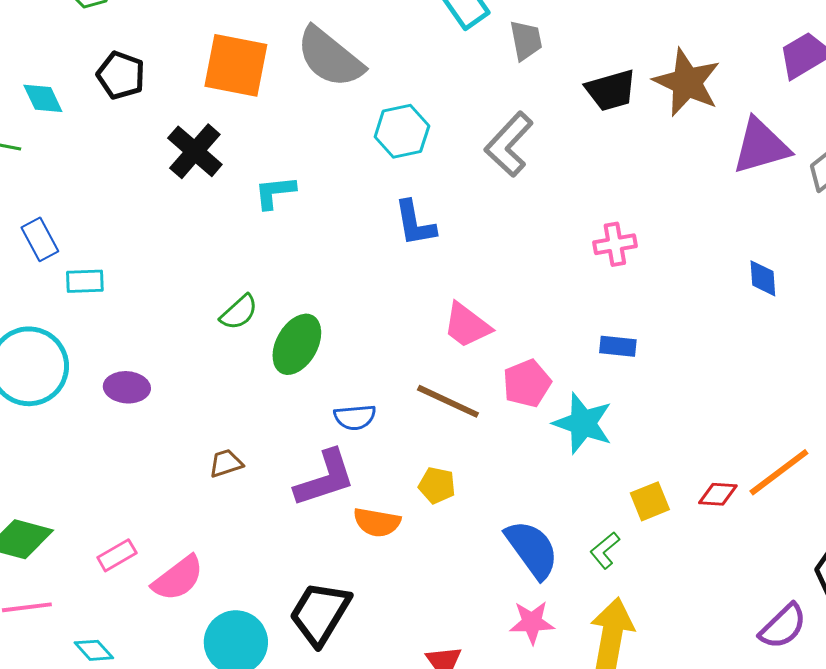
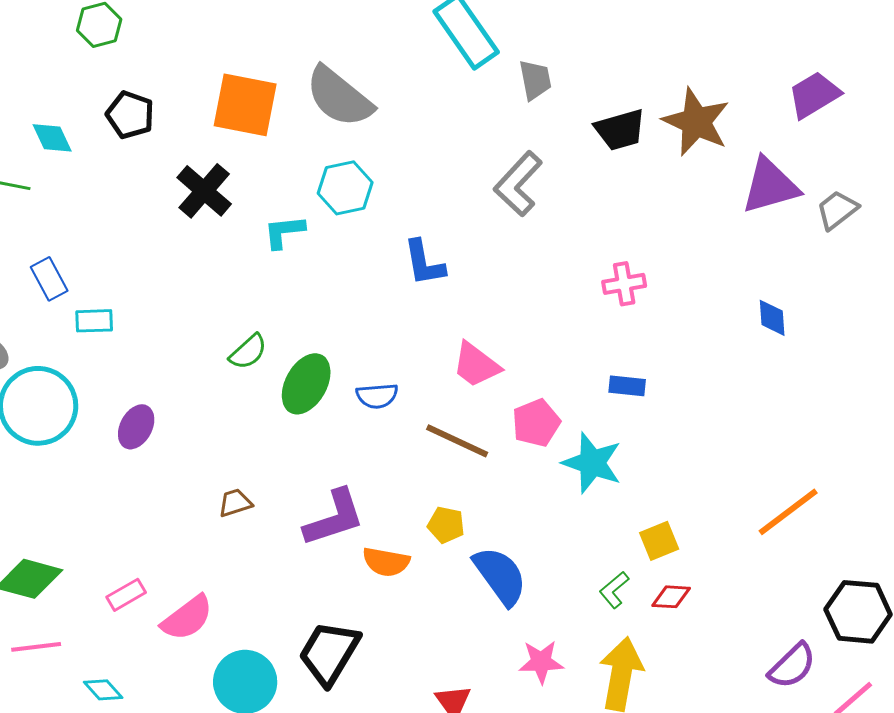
cyan hexagon: (402, 131) -> (345, 188), moved
purple ellipse: (127, 387) -> (136, 427), turned -66
blue semicircle: (355, 417) -> (377, 396), moved
red diamond: (718, 494) -> (671, 597), moved
blue semicircle: (532, 549) -> (500, 576), moved

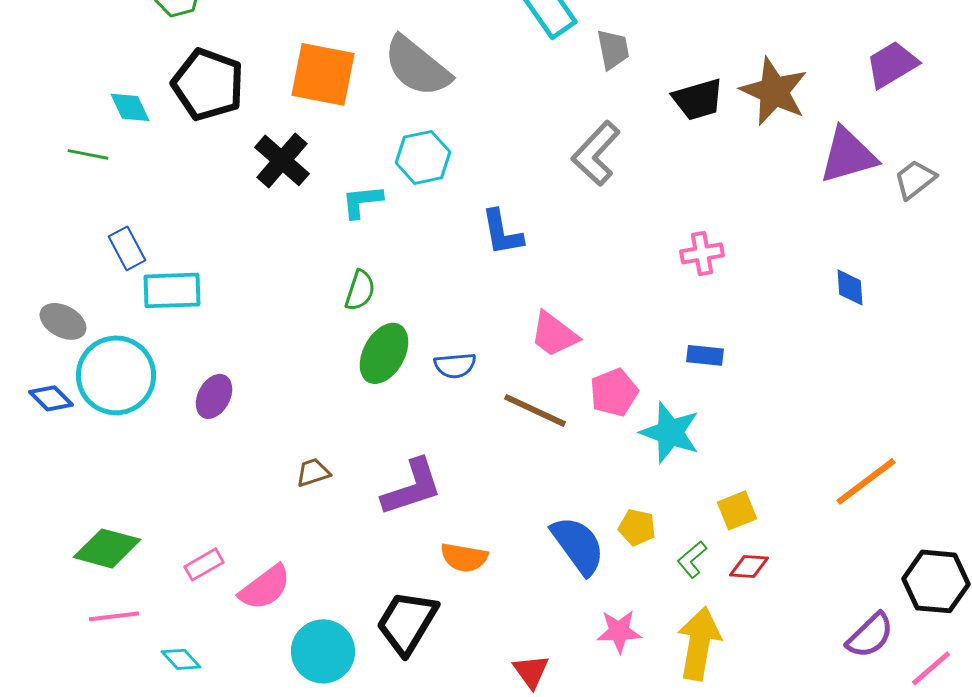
black pentagon: (130, 115) -> (208, 84), size x1.5
cyan rectangle: (94, 321) -> (172, 290), size x1.5
green semicircle: (248, 352) -> (360, 290), moved, turned -30
yellow pentagon: (446, 525) -> (637, 527), moved
orange semicircle: (386, 562) -> (464, 557), moved

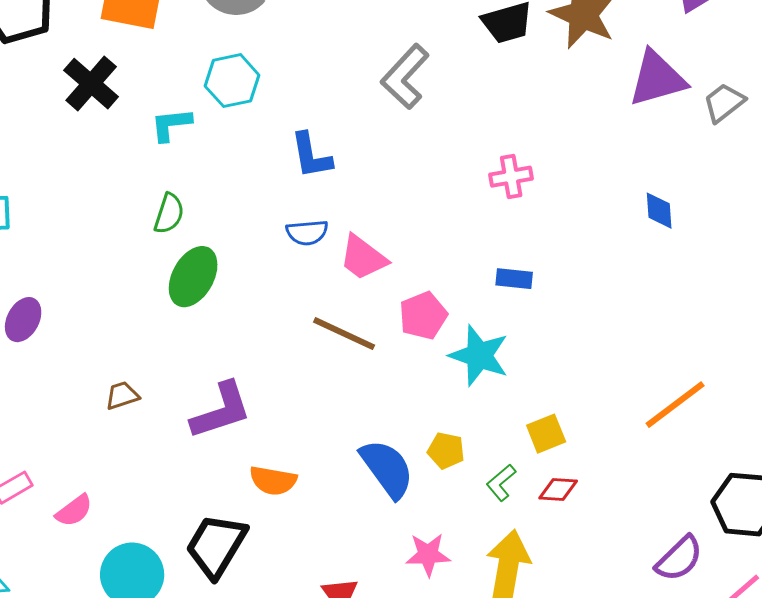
blue semicircle: (455, 365) -> (307, 233), moved
pink semicircle: (265, 587) -> (74, 511), size x0.7

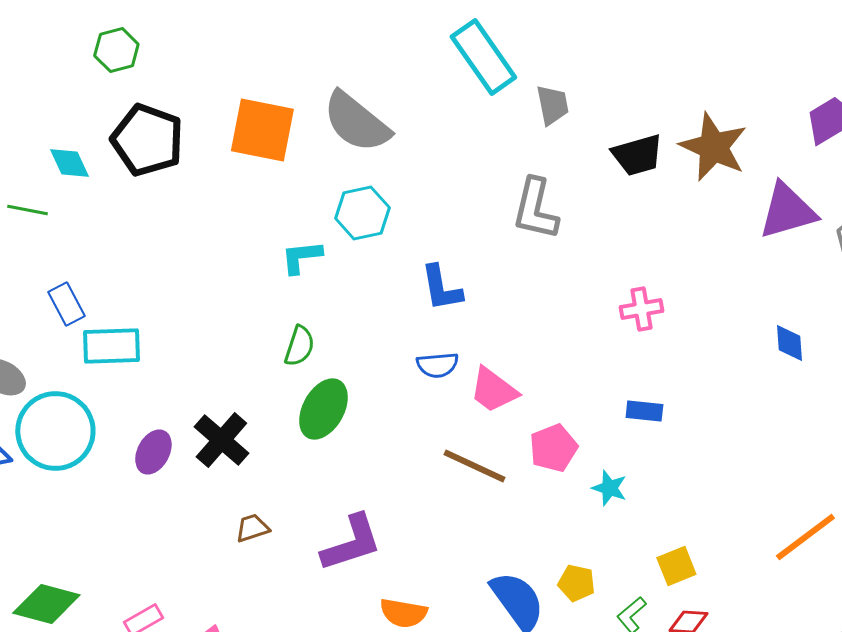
gray L-shape: (405, 77) -> (535, 209), turned -30
black cross: (91, 84) -> (221, 440), moved
cyan star: (479, 356) -> (609, 488), size x0.6

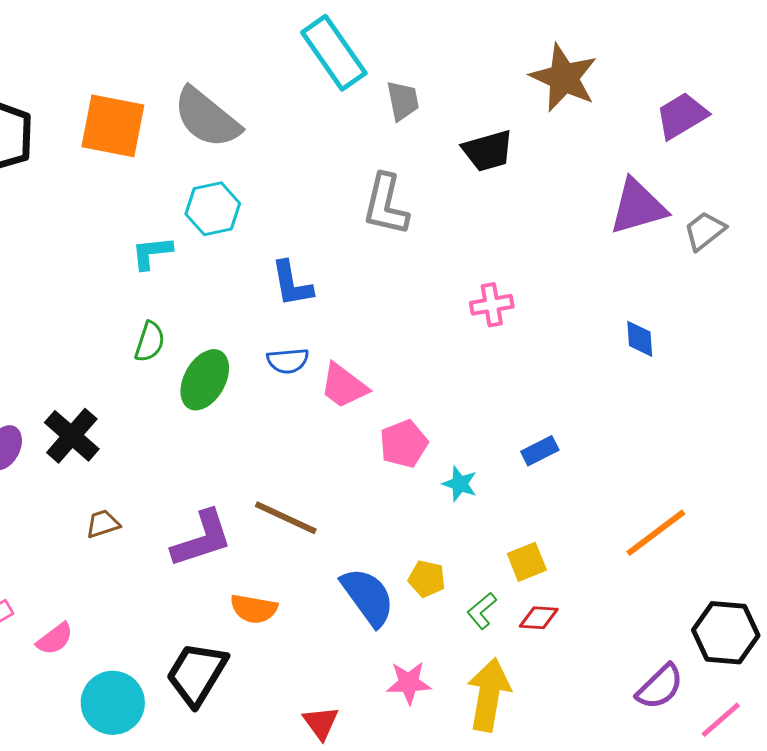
brown star: (713, 147) -> (564, 78), moved
green ellipse: (323, 409) -> (205, 380), moved
blue rectangle: (644, 411) -> (540, 451), moved, turned -33
brown line: (474, 466) -> (286, 518), moved

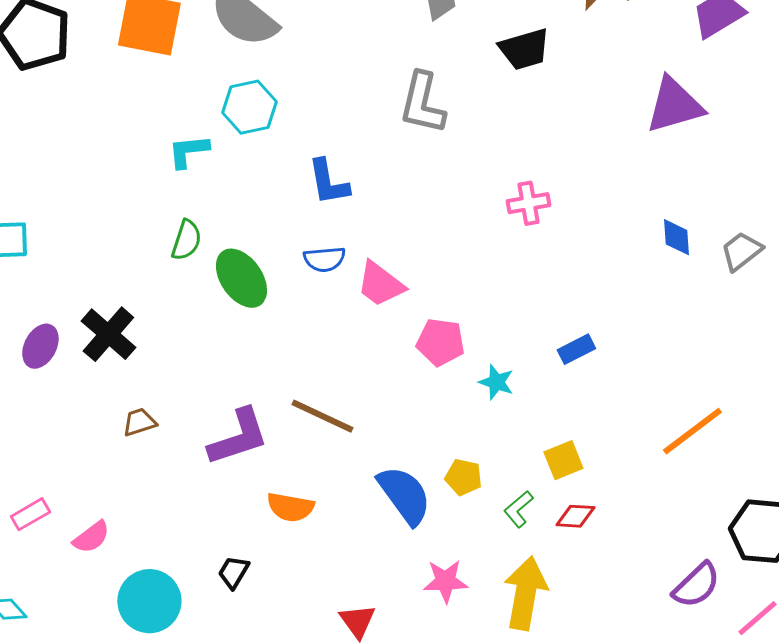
gray trapezoid: (705, 231) -> (741, 251), moved
green ellipse: (205, 380) -> (241, 278), turned -64
pink pentagon: (404, 444) -> (440, 342), turned 30
black trapezoid: (197, 674) -> (233, 572), size x0.5

